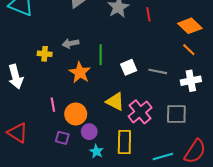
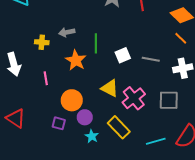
pink line: (53, 105) -> (46, 78), moved
yellow rectangle: (124, 142) -> (119, 127), turned -45

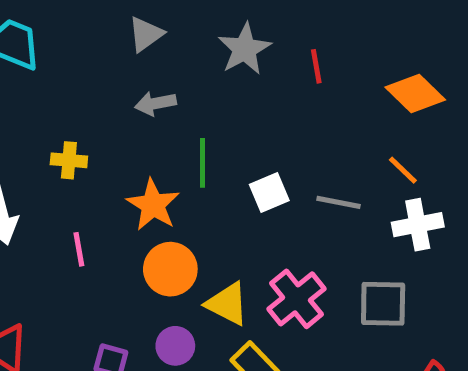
gray arrow: (67, 32) -> (156, 103), moved
orange line: (181, 38) -> (403, 170), moved
yellow triangle: (110, 88) -> (227, 304), moved
orange circle: (72, 100) -> (170, 269), moved

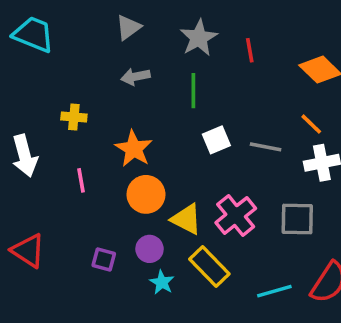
green line: (203, 163) -> (193, 91), moved

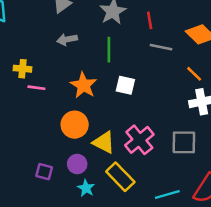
white square: (216, 140) -> (125, 85), turned 36
gray line: (266, 147) -> (161, 47), moved
orange star: (134, 149) -> (83, 85), moved
pink line: (81, 180) -> (36, 88), moved, turned -72

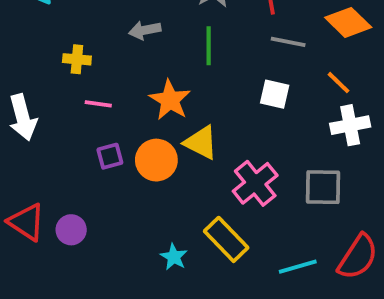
yellow cross: (23, 69) -> (77, 59), moved
white square: (125, 85) -> (275, 94), moved
yellow triangle: (104, 142) -> (201, 143), moved
purple circle: (77, 164) -> (71, 230), moved
purple square: (44, 172) -> (110, 156), moved, turned -30

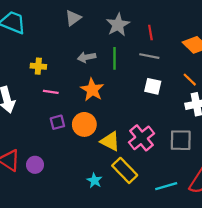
gray arrow: (145, 30) -> (87, 57), moved
gray line: (288, 42) -> (149, 56), moved
yellow triangle: (201, 143) -> (110, 141), moved

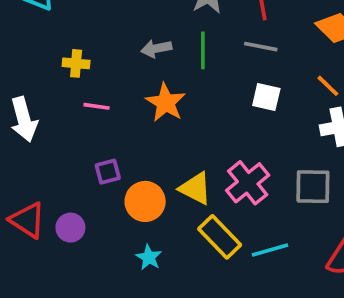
purple square: (57, 122) -> (108, 172), moved
orange circle: (84, 124) -> (145, 201), moved
cyan star: (94, 180) -> (149, 257), moved
cyan line: (166, 186) -> (270, 250), moved

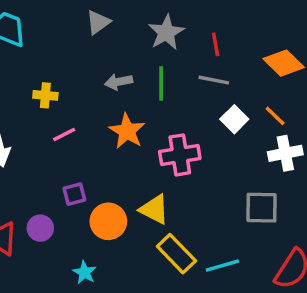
white square: (266, 97) -> (234, 119), moved, turned 32
pink line: (97, 106) -> (64, 135), turned -35
pink cross: (248, 183) -> (180, 155), moved, turned 30
purple circle: (70, 228) -> (40, 228), moved
cyan star: (149, 257) -> (85, 272), moved

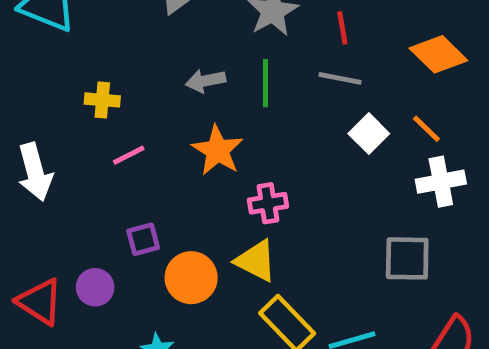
pink cross: (180, 155) -> (268, 203), moved, size x0.7

